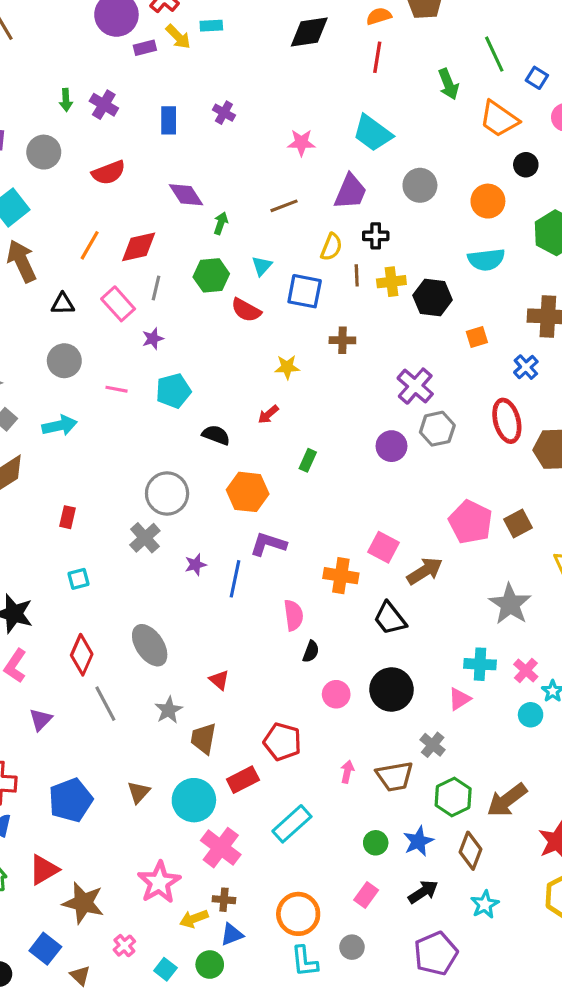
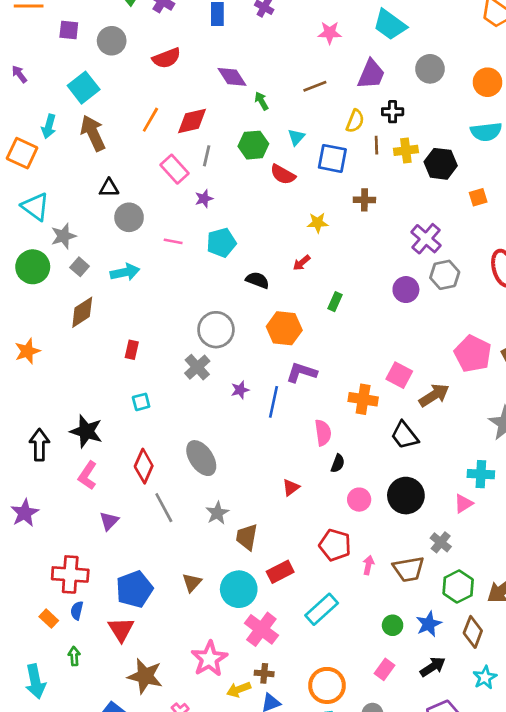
green arrow: (221, 223) -> (261, 101), turned -48
black triangle: (63, 304) -> (109, 188), moved
red triangle: (219, 680) -> (291, 488), moved, turned 42
red pentagon: (282, 742) -> (335, 545), moved
red triangle: (44, 870) -> (121, 629), moved, turned -32

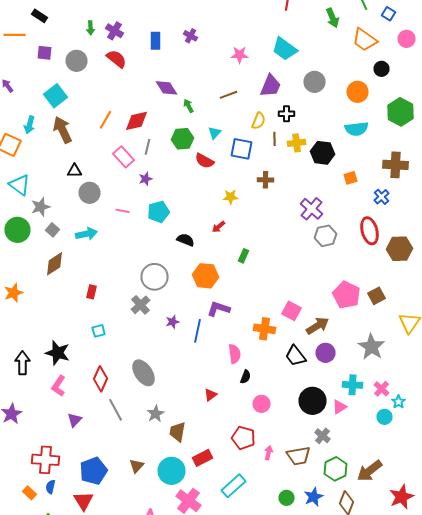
red semicircle: (166, 58) -> (116, 59), moved, turned -120
purple circle: (406, 290) -> (326, 353), moved
black circle: (406, 496) -> (312, 401), moved

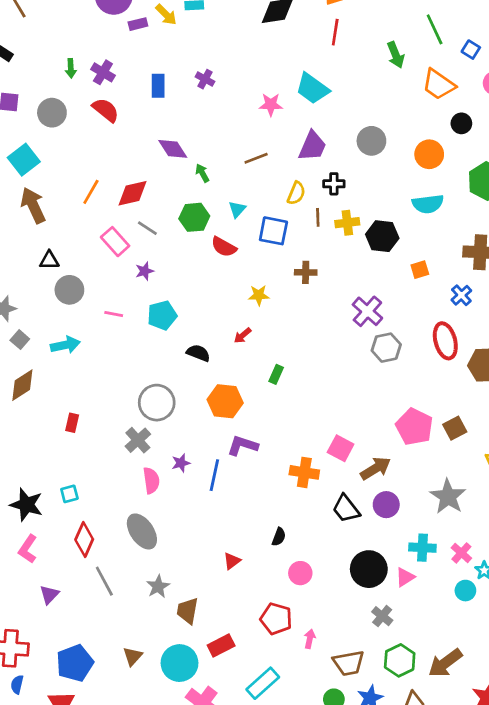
cyan trapezoid: (284, 49) -> (312, 88), moved
gray line: (148, 147) -> (147, 228), turned -70
cyan square: (98, 331) -> (69, 494), moved
pink semicircle: (234, 354) -> (151, 480), moved
brown trapezoid: (298, 456) -> (349, 663), moved

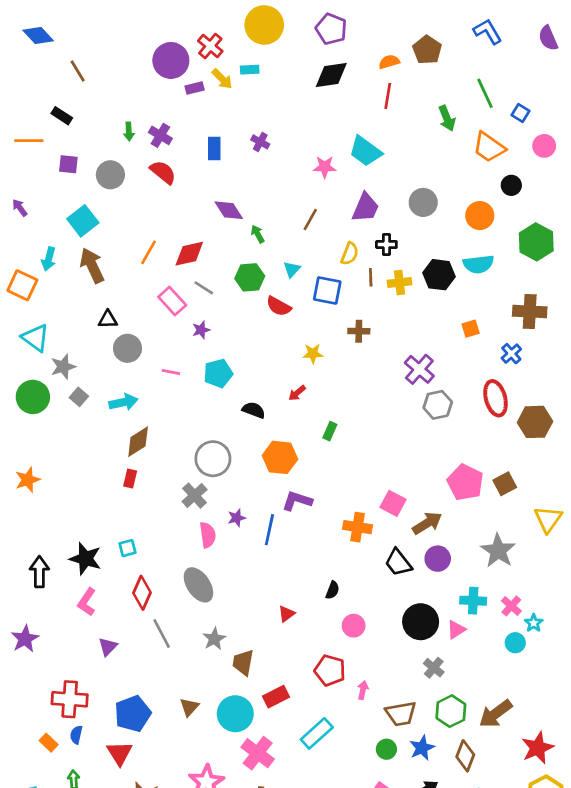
brown line: (256, 158) -> (310, 220), turned -40
black hexagon: (382, 236) -> (439, 275), moved
brown diamond: (22, 385) -> (138, 442), moved

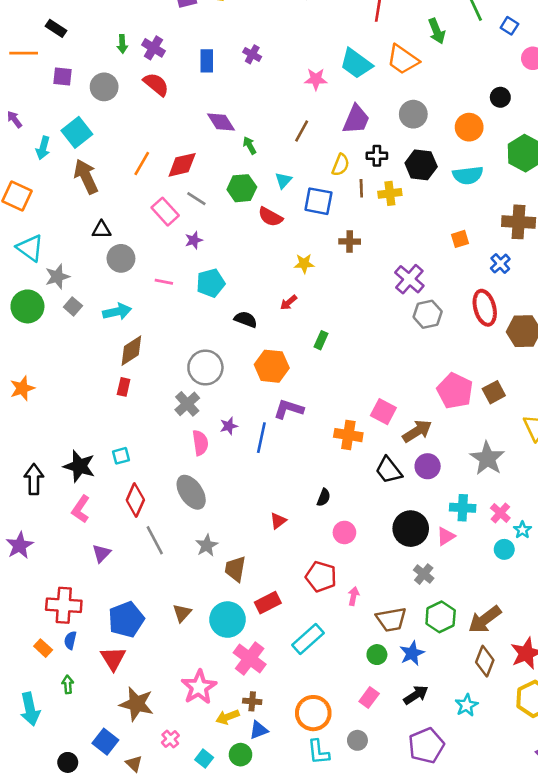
orange trapezoid: (489, 147) -> (403, 60), moved
cyan arrow: (49, 259) -> (43, 148), moved
black hexagon: (439, 275) -> (421, 165), moved
brown diamond: (465, 756) -> (485, 661), moved

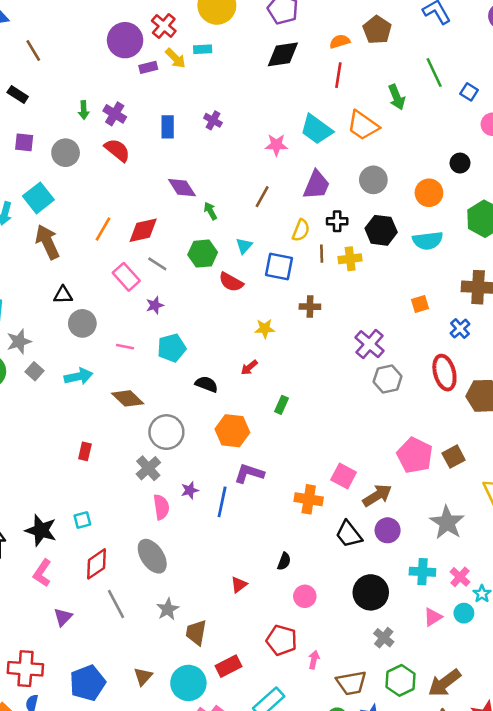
brown diamond: (131, 351) -> (128, 398), moved, turned 76
red diamond: (135, 500) -> (97, 564), turned 32
pink triangle: (446, 536) -> (433, 617), moved

